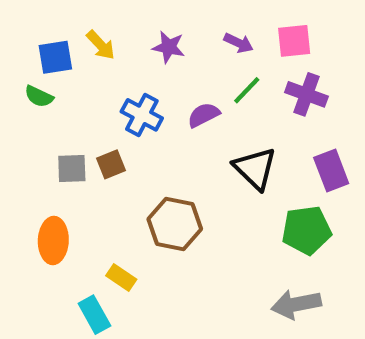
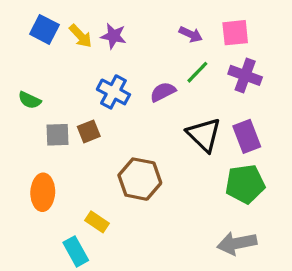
purple star: (169, 47) -> (113, 36), moved
blue square: (55, 57) -> (44, 29), moved, turned 36
green semicircle: (39, 96) -> (30, 100), moved
purple rectangle: (331, 171) -> (247, 136), moved

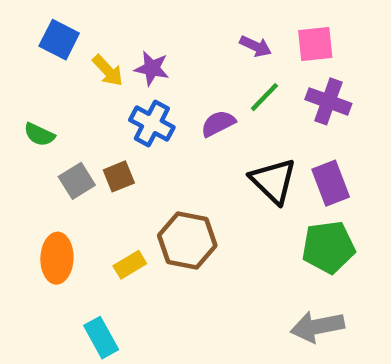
yellow arrow: (81, 36) -> (108, 71), moved
purple star: (113, 36) -> (152, 68), moved
gray square: (58, 135) -> (77, 181), turned -30
yellow rectangle: (97, 222) -> (130, 265), moved, turned -65

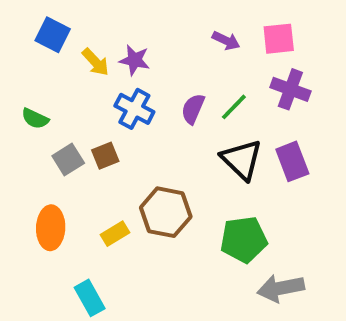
green line: (264, 97) -> (234, 107), moved
purple semicircle: (218, 124) -> (193, 109), turned -40
green pentagon: (328, 247) -> (244, 239), moved

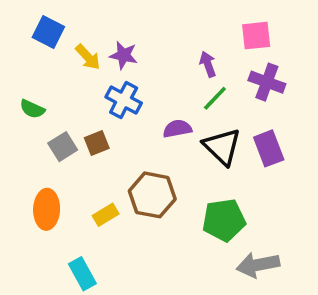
purple arrow: (226, 41) -> (208, 64), moved, turned -135
purple semicircle: (193, 109) -> (177, 129), moved, turned 56

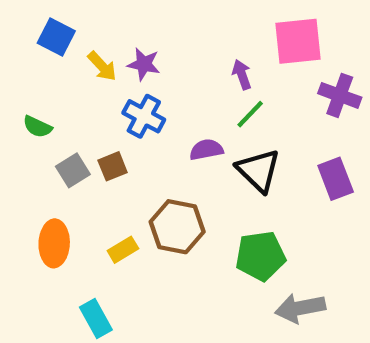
pink square: (256, 36) -> (298, 41), size x1.4
purple cross: (267, 82) -> (340, 95), moved
purple rectangle: (269, 148) -> (336, 179), moved

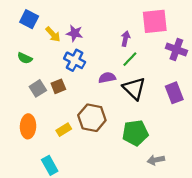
purple arrow: (242, 75) -> (125, 39), turned 32
green semicircle: (37, 127) -> (25, 58), moved
gray arrow: (300, 308) -> (156, 160), size x0.7

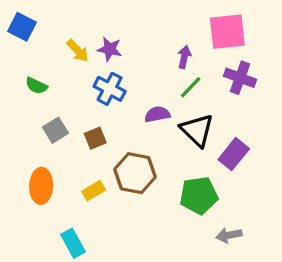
blue square: (29, 19) -> (22, 27), moved
purple cross: (176, 49) -> (240, 78), moved
brown square: (58, 86) -> (95, 138), moved
purple rectangle: (174, 93) -> (234, 154), moved, turned 60

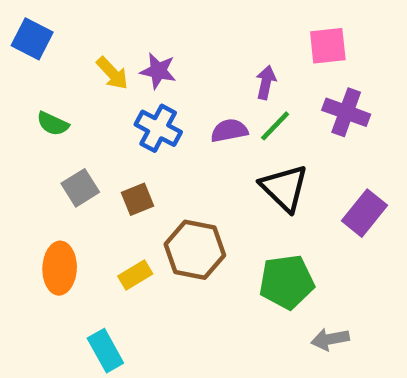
pink square: (227, 32) -> (328, 46), size x0.7
purple semicircle: (157, 114) -> (229, 131), moved
purple rectangle: (234, 154) -> (365, 213), moved

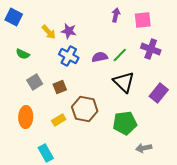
purple arrow: (266, 82) -> (116, 15), moved

